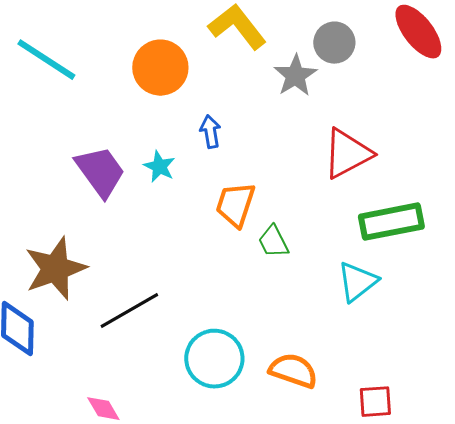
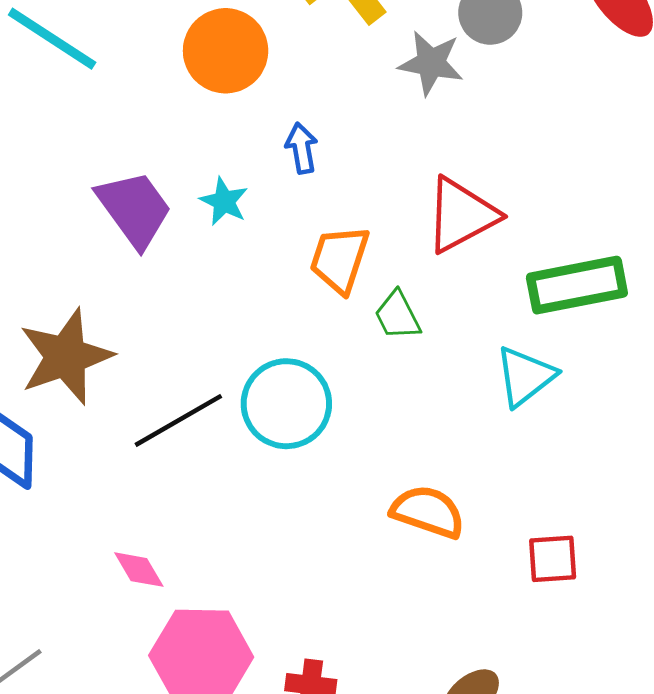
gray star: (295, 76) -> (431, 63), turned -30
red triangle: (347, 154) -> (461, 215), moved
cyan circle: (214, 359) -> (286, 404), moved

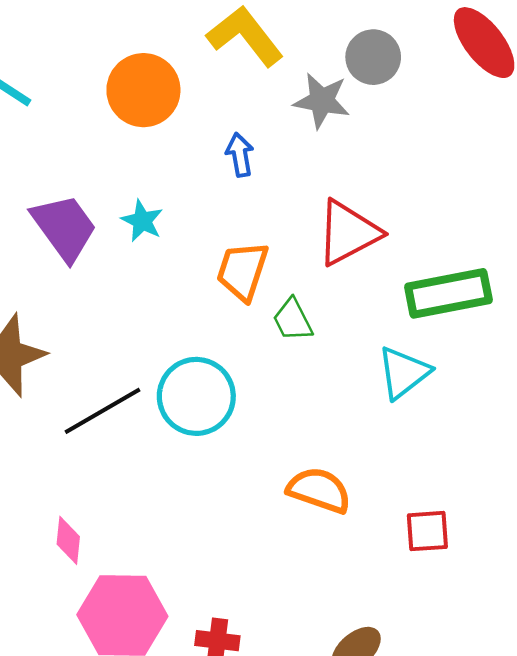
blue arrow: (302, 148) -> (240, 155), moved
pink diamond: (139, 570) -> (68, 540), turned 36

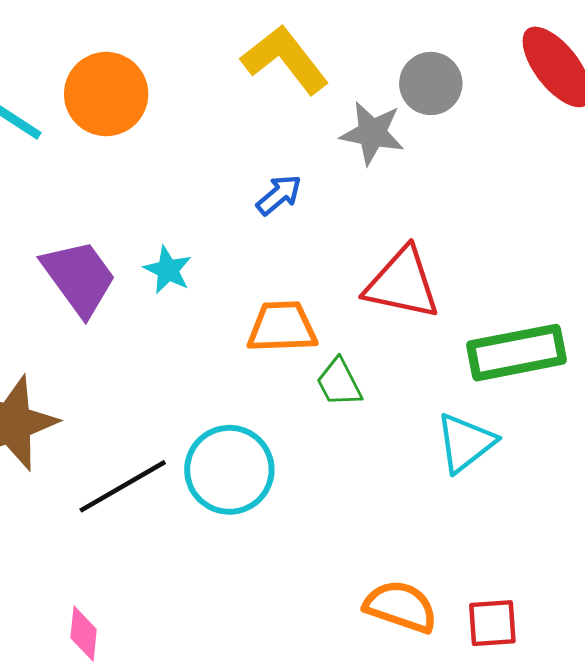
orange circle: (143, 90) -> (106, 94), moved
blue arrow: (240, 155) -> (279, 195), turned 60
red triangle: (348, 233) -> (402, 283), turned 40
orange trapezoid: (242, 271) -> (282, 327), turned 70
orange semicircle: (319, 490) -> (401, 607), moved

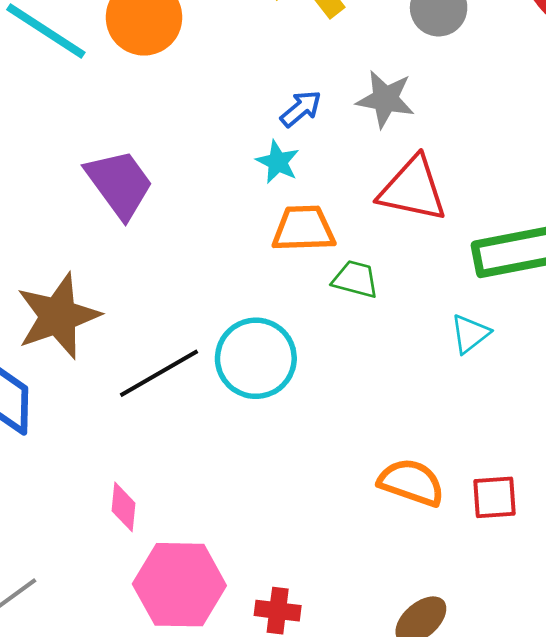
gray star: (372, 133) -> (385, 99), moved
cyan star: (168, 270) -> (278, 162), moved
green trapezoid: (339, 383) -> (355, 279), turned 132
cyan triangle: (465, 443) -> (470, 334), size x0.7

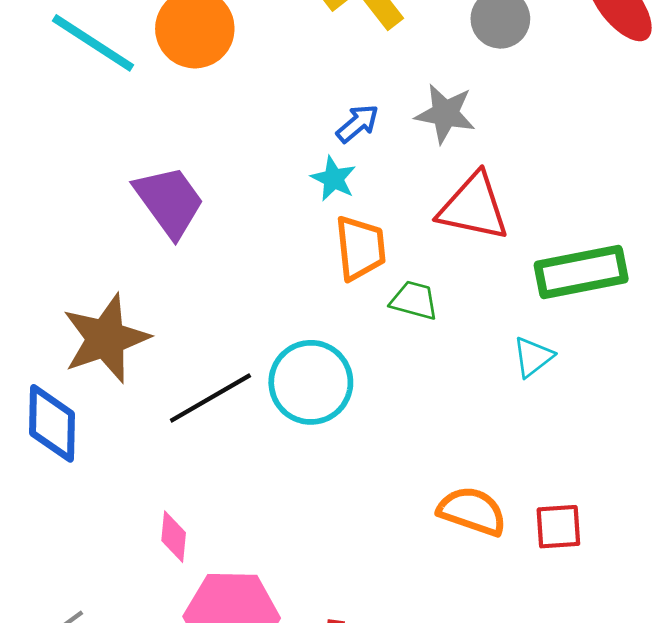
orange trapezoid: (304, 229) -> (360, 248), turned 86

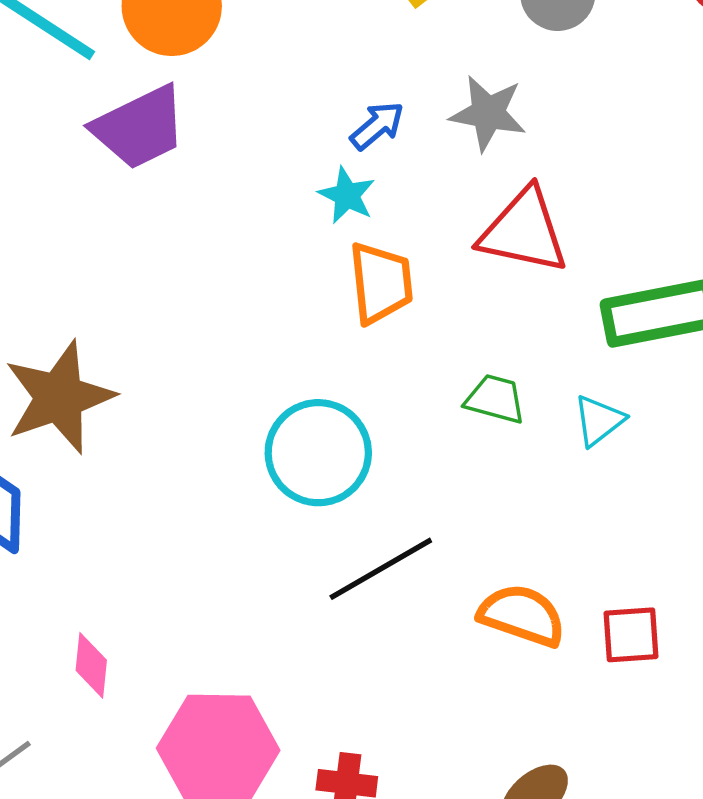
purple trapezoid: (169, 201) -> (140, 127), moved, turned 100
green trapezoid: (414, 300) -> (495, 399), moved
black line: (210, 398) -> (381, 569), moved
pink diamond: (174, 537) -> (91, 665), moved

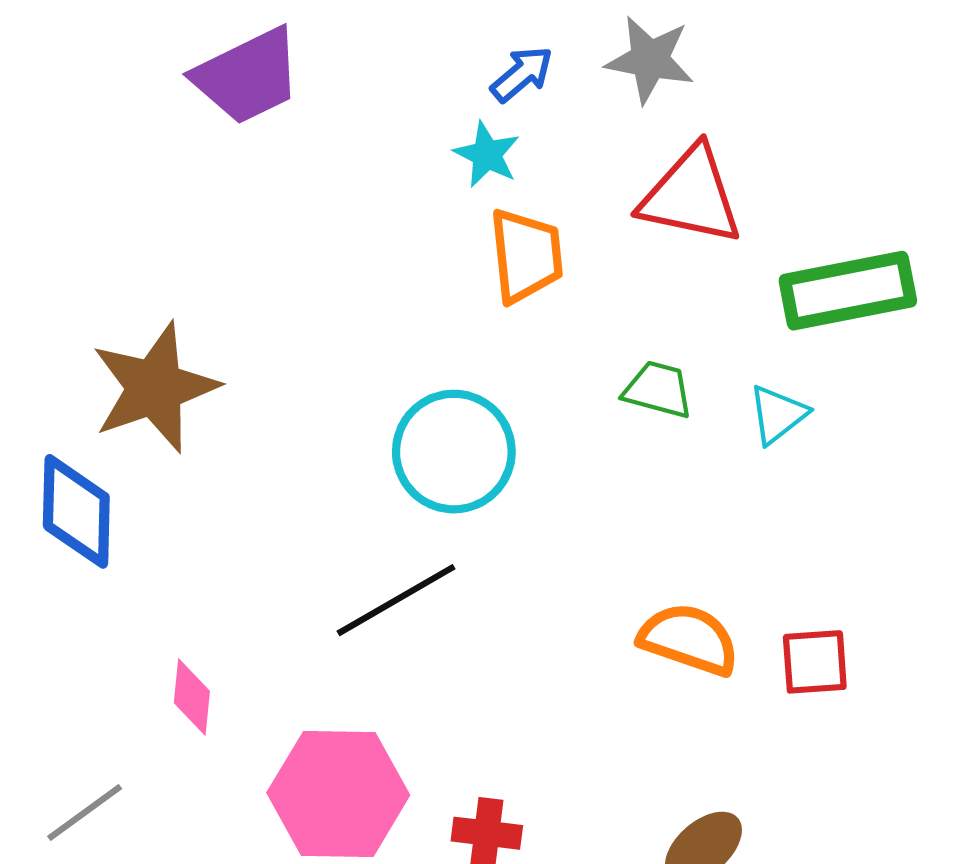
black line: (381, 569) -> (396, 600), moved

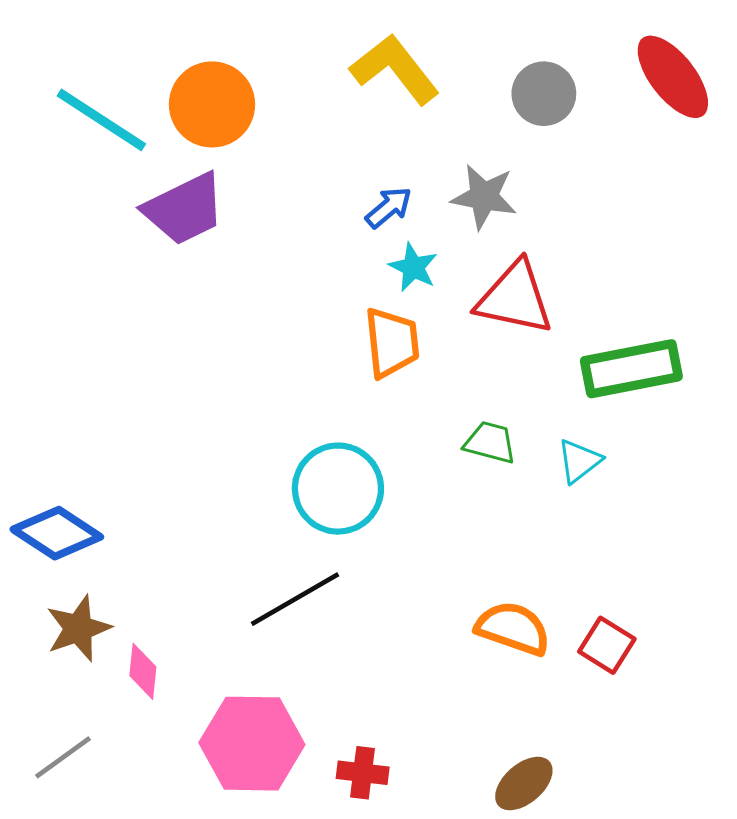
cyan star: (487, 154) -> (413, 267), moved
brown star: (155, 388) -> (78, 628), moved, size x0.7
blue diamond: (76, 511) -> (57, 533), turned -58
red square: (815, 662) -> (607, 645), turned 36

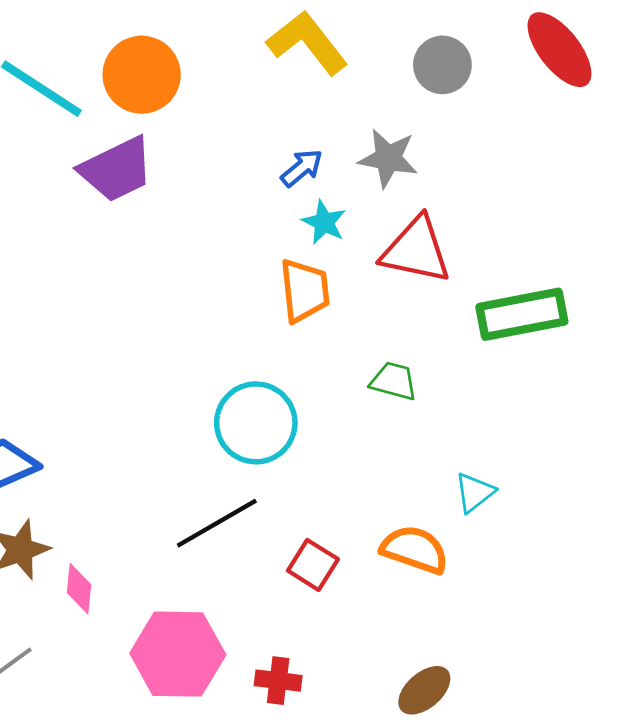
cyan triangle: (579, 461) -> (474, 493), moved
red square: (607, 645) -> (313, 565), moved

